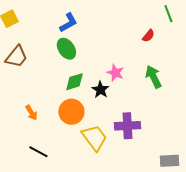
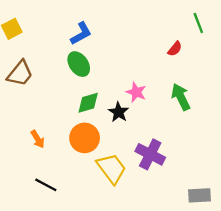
purple cross: (127, 126) -> (150, 154), turned 30

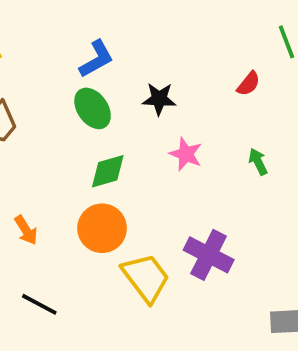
green arrow: (181, 97) -> (258, 162), size x0.6
black star: (119, 112) -> (159, 99), moved, turned -30

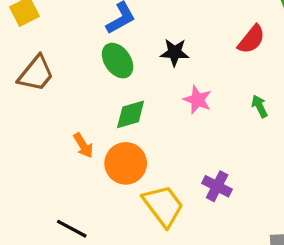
red semicircle: (249, 84) -> (251, 39), size x1.4
orange arrow: (26, 230) -> (83, 145), moved
purple cross: (209, 255) -> (217, 186), size x0.7

